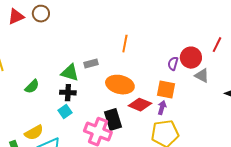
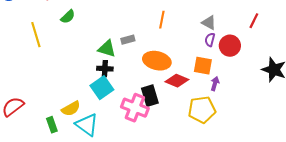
red circle: (191, 58) -> (230, 46), moved
gray triangle: (202, 76) -> (209, 23), moved
green semicircle: (32, 87) -> (68, 17), moved
purple arrow: (162, 108) -> (215, 84), moved
cyan square: (65, 112) -> (102, 88), size x1.6

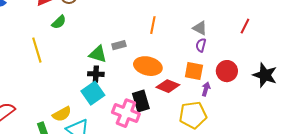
yellow line: (36, 35) -> (37, 50), moved
red circle: (230, 46) -> (227, 71), moved

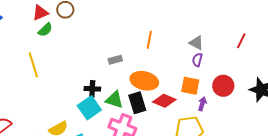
green semicircle: (59, 22) -> (45, 30), moved
green triangle: (98, 54) -> (114, 100), moved
black rectangle: (141, 101) -> (137, 103), moved

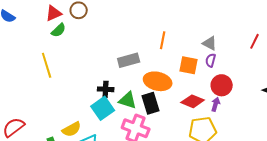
gray rectangle: (115, 60) -> (129, 60), size x1.5
orange square: (190, 86) -> (189, 65), moved
red circle: (223, 86) -> (222, 85), moved
red diamond: (164, 101) -> (193, 101), moved

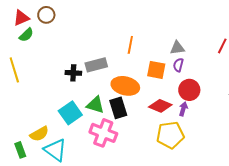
gray triangle: (210, 43) -> (177, 48), turned -35
black cross: (106, 89) -> (73, 73), moved

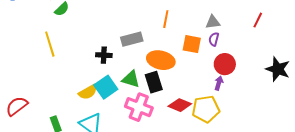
black cross: (73, 73) -> (104, 55), moved
red diamond: (160, 106) -> (180, 105), moved
yellow semicircle: (39, 134) -> (88, 92), moved

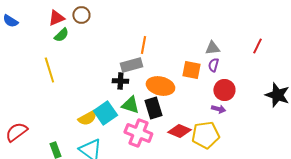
orange line: (166, 19) -> (143, 45), moved
black cross: (104, 55) -> (120, 81), moved
purple arrow: (219, 83) -> (218, 109), turned 88

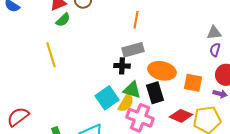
orange line: (143, 45) -> (136, 20), moved
orange square: (191, 70) -> (193, 83), moved
yellow semicircle: (87, 118) -> (126, 103), moved, turned -30

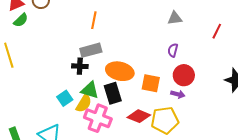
gray triangle: (214, 33) -> (175, 18), moved
cyan square: (107, 98) -> (65, 98), size x0.7

